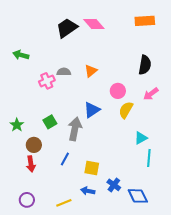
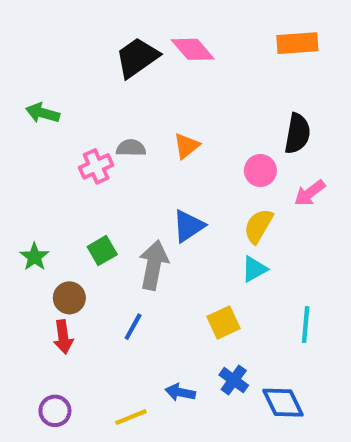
pink circle: (118, 91) -> (260, 171), moved
cyan triangle: (141, 138) -> (254, 269), moved
yellow square: (92, 168) -> (223, 323), moved, turned -35

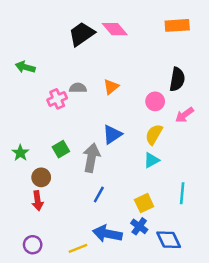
yellow square: (223, 323) -> (144, 203), moved
blue line: (133, 327) -> (99, 194), moved
blue arrow: (180, 392) -> (107, 234), size x1.6

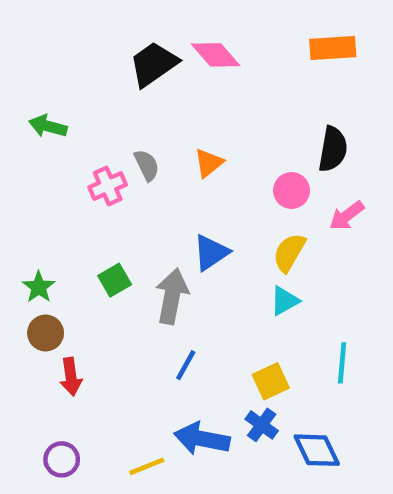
gray semicircle: (78, 88) -> (147, 165), turned 63
brown circle: (41, 177) -> (46, 333), moved

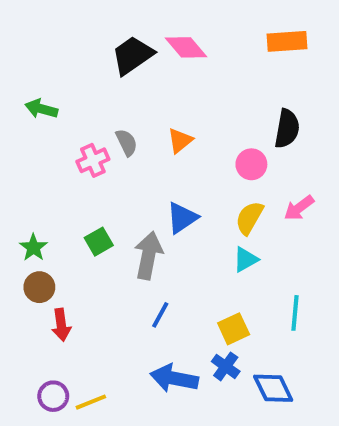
pink arrow: (347, 216) -> (299, 208), moved
yellow line: (147, 466) -> (91, 402), moved

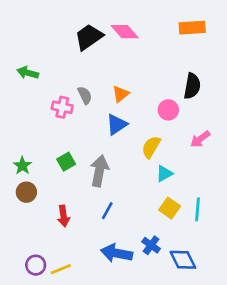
pink cross: (93, 160) -> (62, 107), turned 36
blue triangle: (182, 218) -> (117, 124), moved
yellow semicircle: (249, 218) -> (151, 147), moved
red arrow: (61, 325) -> (64, 216), moved
yellow square: (234, 329) -> (170, 208), moved, turned -30

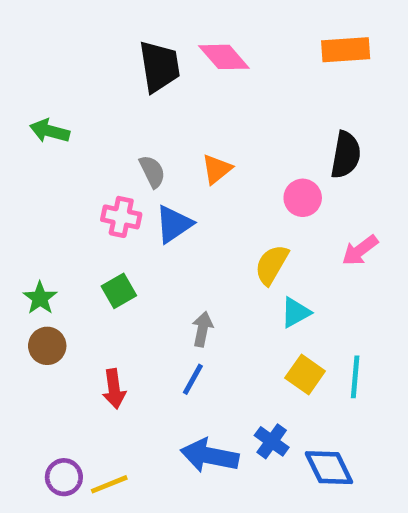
black trapezoid: (89, 37) -> (159, 66), turned 116
pink cross: (62, 107) -> (121, 217), moved
blue triangle: (117, 124) -> (174, 224), moved
gray arrow: (99, 171) -> (202, 329), moved, size x0.6

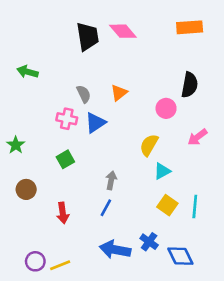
green star: (40, 298) -> (16, 145), moved

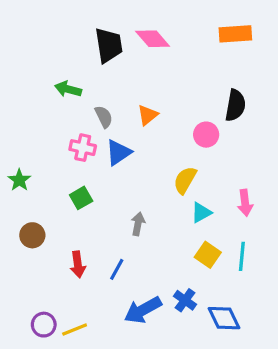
green arrow: (27, 72) -> (68, 89), moved
pink arrow: (197, 137) -> (245, 203), moved, turned -60
blue line: (106, 208) -> (117, 269), moved
blue arrow: (115, 250) -> (143, 310), turned -40

